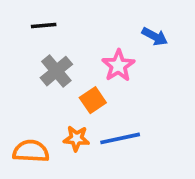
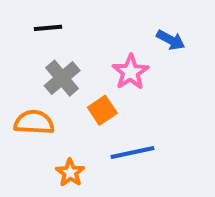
orange star: (76, 138) -> (70, 173), moved, turned 30
orange semicircle: (31, 151) -> (34, 122), moved

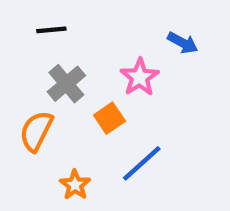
orange semicircle: (34, 122) -> (36, 131), turned -66
blue line: (132, 153) -> (142, 163), turned -30

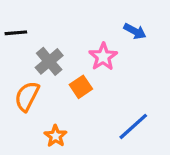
black line: (51, 30) -> (16, 33), moved
blue line: (142, 163) -> (133, 126), moved

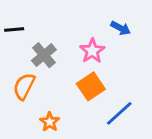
orange square: (81, 87) -> (91, 86), moved, size x1.4

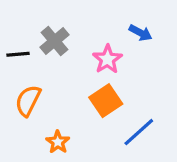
black line: (14, 30) -> (18, 54), moved
gray cross: (44, 55) -> (54, 41), moved

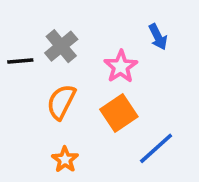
blue arrow: (140, 33) -> (158, 37), turned 35
orange semicircle: (28, 101) -> (61, 102), moved

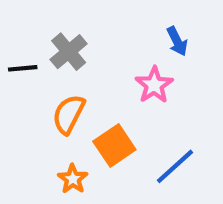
pink star: (121, 67) -> (154, 85), moved
orange square: (119, 113) -> (114, 146), moved

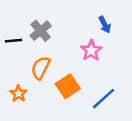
orange star: (73, 179) -> (18, 94), moved

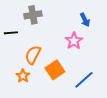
gray cross: (41, 31) -> (33, 15), moved, turned 30
orange star: (18, 94) -> (23, 76), moved

